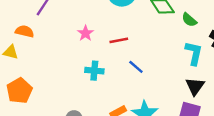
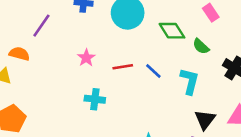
cyan L-shape: (194, 53) -> (190, 81), moved
blue line: (136, 67) -> (153, 71), moved

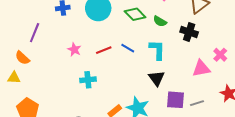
orange semicircle: (19, 54) -> (22, 58), turned -140
black triangle: (205, 120) -> (157, 78), moved

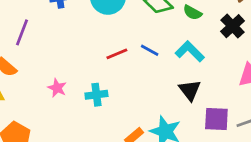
black cross: (189, 32) -> (233, 26), turned 30
pink star: (74, 50) -> (57, 88), moved
cyan L-shape: (157, 50) -> (190, 51), turned -45

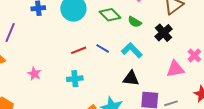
black triangle: (190, 90) -> (131, 78), turned -48
cyan cross: (96, 95) -> (75, 79), moved

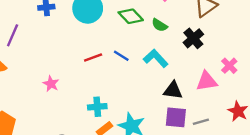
pink star: (34, 74) -> (51, 84), moved
black triangle: (131, 78) -> (173, 90), moved
cyan cross: (75, 79) -> (97, 107), moved

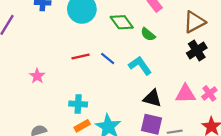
black cross: (193, 38) -> (197, 51), moved
pink cross: (229, 66) -> (209, 93), moved

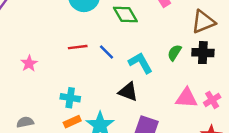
green semicircle: (148, 34) -> (174, 53), moved, turned 77
black cross: (197, 51) -> (203, 53), turned 30
black triangle: (152, 98) -> (128, 92), moved

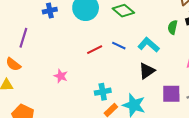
black triangle: (128, 92) -> (147, 71), turned -36

